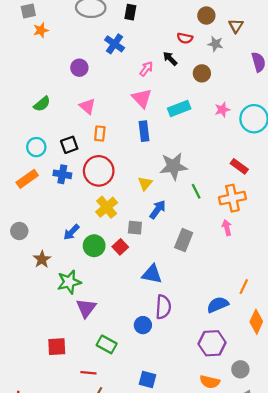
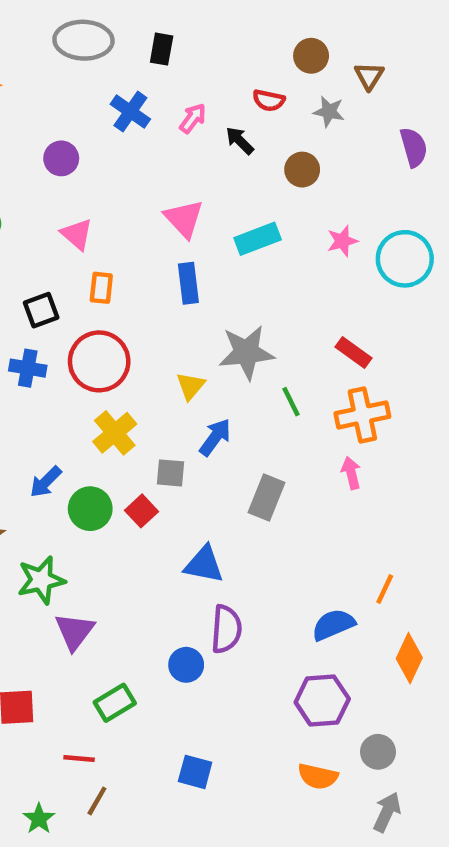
pink arrow: (146, 69) -> (193, 118), moved
red rectangle: (239, 166) -> (353, 352), moved
green rectangle: (107, 344) -> (115, 703), turned -60

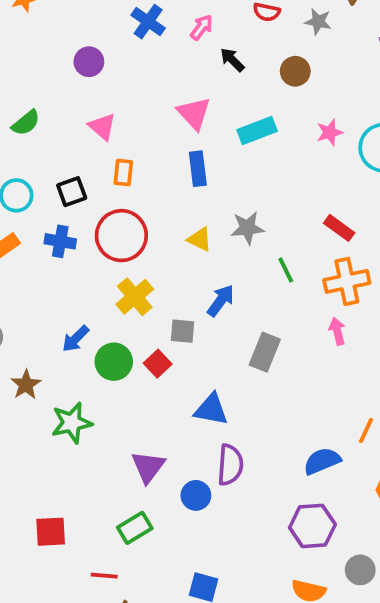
black arrow: (240, 141) -> (232, 60), moved
gray star: (246, 352) -> (247, 228), size x0.7
yellow triangle: (191, 386) -> (200, 239), moved, turned -44
purple triangle: (75, 631) -> (148, 467), moved

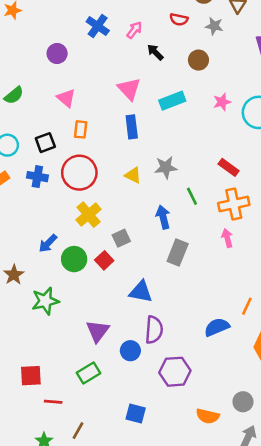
blue arrow: (221, 301) -> (163, 217), moved, turned -50
gray square: (183, 331) -> (121, 238), turned -30
purple hexagon: (312, 526) -> (175, 372), moved
red line: (104, 576) -> (53, 402), moved

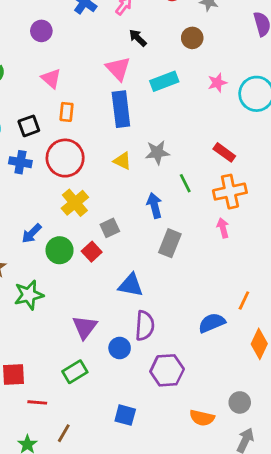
black arrow: (155, 52) -> (138, 38), moved
blue rectangle: (132, 127) -> (121, 109), size x1.4

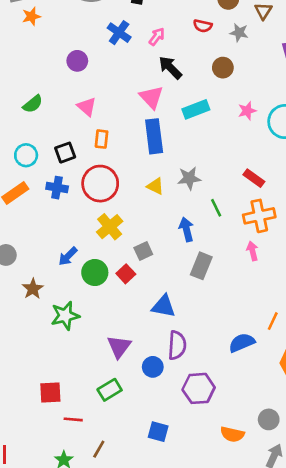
black arrow: (138, 38) -> (170, 68), size x1.4

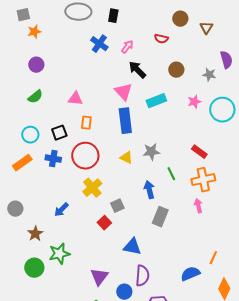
gray star: (239, 33) -> (209, 75), moved
purple circle: (77, 61) -> (36, 65), moved
pink triangle: (87, 107) -> (75, 99), turned -35
green circle: (95, 273) -> (34, 268), moved

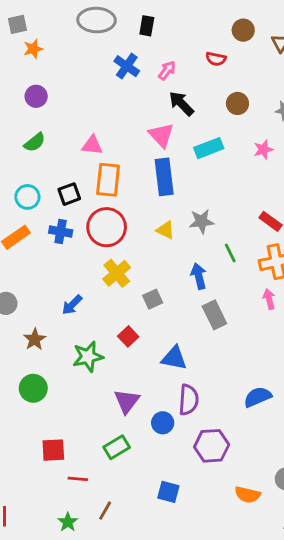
orange rectangle: (86, 123) -> (108, 180), size x1.6
gray rectangle: (160, 217) -> (214, 315), turned -48
red square: (104, 223) -> (128, 336), moved
green star: (59, 254) -> (88, 357), moved

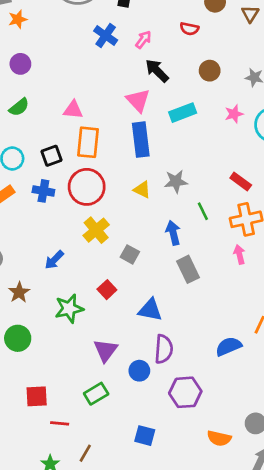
gray square: (153, 299) -> (130, 254), turned -36

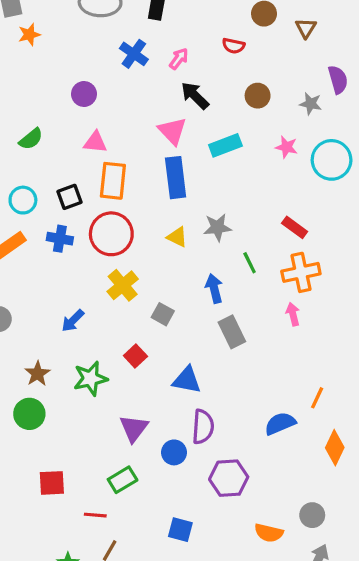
purple circle: (20, 64) -> (84, 94), moved
pink star: (234, 114) -> (287, 147), turned 30
brown star: (19, 292) -> (37, 374), moved
red line: (60, 423) -> (95, 515), moved

